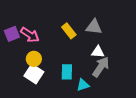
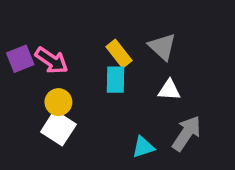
gray triangle: (94, 27) -> (162, 47), turned 36
gray arrow: (101, 67) -> (187, 133), moved
cyan rectangle: (67, 72) -> (116, 80), moved

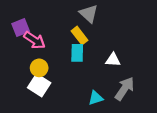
gray triangle: (162, 47) -> (89, 14), moved
purple square: (20, 59) -> (21, 27), moved

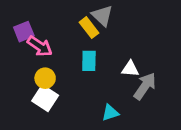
yellow rectangle: (80, 36) -> (89, 28), moved
gray arrow: (125, 89) -> (145, 86), moved

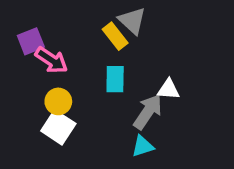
gray arrow: (145, 86) -> (148, 112), moved

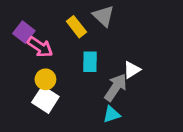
yellow rectangle: (115, 36) -> (76, 27), moved
purple square: (31, 41) -> (24, 32), turned -30
white triangle: (168, 89) -> (132, 70), turned -36

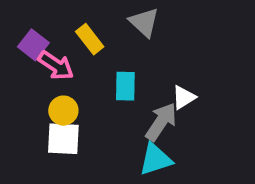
yellow rectangle: (76, 27) -> (90, 39), moved
white square: (45, 100) -> (63, 139), turned -30
cyan triangle: (112, 114) -> (155, 159), size x1.4

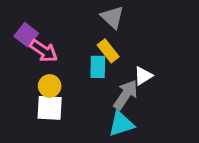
yellow rectangle: (90, 39) -> (108, 51), moved

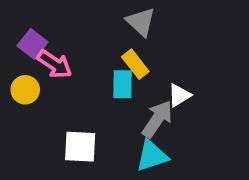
yellow circle: (50, 86) -> (25, 90), moved
white square: (50, 108) -> (80, 147), moved

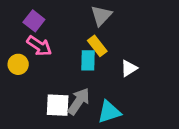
gray triangle: (141, 22) -> (101, 16), turned 30
purple square: (33, 44) -> (34, 21), moved
gray arrow: (157, 119) -> (79, 101), moved

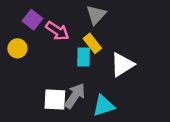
pink arrow: (39, 46) -> (57, 31), moved
yellow circle: (18, 64) -> (17, 48), moved
white triangle: (129, 68) -> (122, 65), size x1.5

